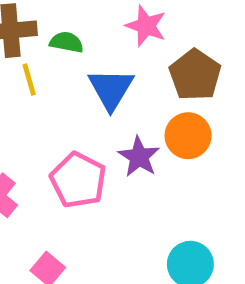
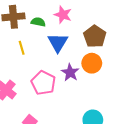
pink star: (146, 26) -> (63, 15), moved
yellow line: (29, 80) -> (22, 48), moved

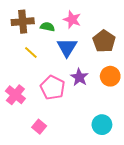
yellow line: (22, 48) -> (31, 53), turned -32
orange circle: (92, 63) -> (110, 76), moved

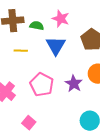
yellow line: (31, 53) -> (21, 51), turned -40
purple star: (79, 77) -> (74, 84), moved

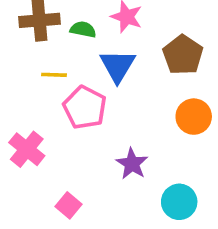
purple star: (74, 84) -> (132, 164), moved
pink pentagon: (42, 85) -> (85, 107), moved

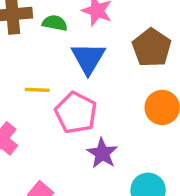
yellow line: (54, 75) -> (37, 90), moved
pink pentagon: (85, 107) -> (76, 113), moved

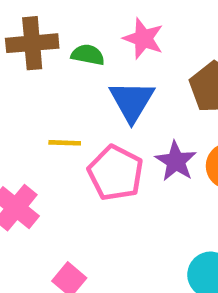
purple star: (102, 153) -> (176, 161), moved

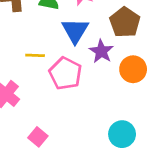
purple star: (176, 161) -> (101, 51), moved

